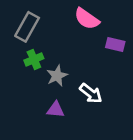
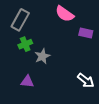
white arrow: (91, 93) -> (86, 80), moved
purple triangle: (56, 110) -> (27, 82), moved

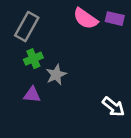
purple rectangle: (86, 33) -> (115, 19), moved
purple triangle: (27, 82) -> (32, 95), moved

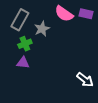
gray star: (56, 75) -> (42, 29), moved
purple triangle: (32, 95) -> (23, 63), moved

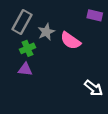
pink semicircle: (64, 14) -> (70, 41), moved

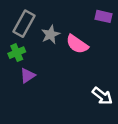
green cross: (27, 48) -> (17, 53), moved
purple triangle: (25, 69) -> (28, 76), turned -40

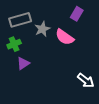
purple rectangle: (104, 16) -> (77, 14), moved, turned -72
gray rectangle: (24, 24) -> (20, 20), turned 45

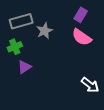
pink semicircle: (65, 37) -> (82, 37), moved

